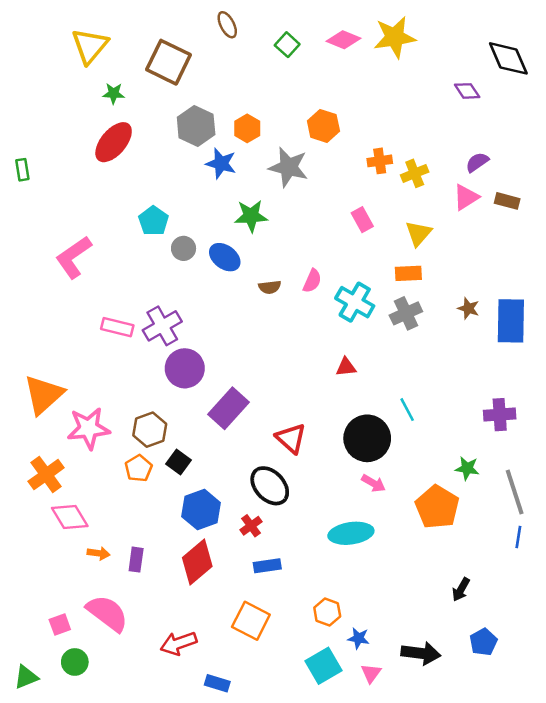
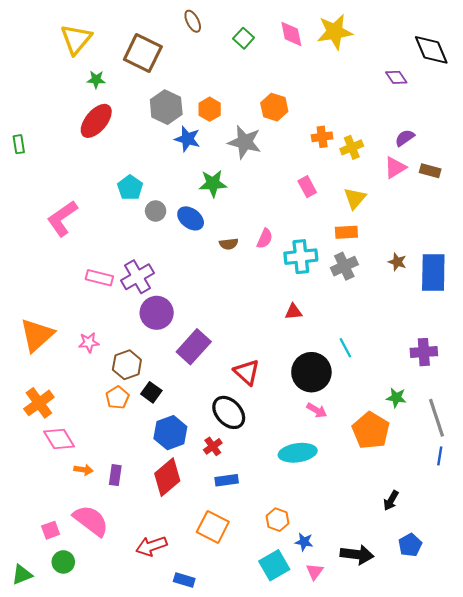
pink diamond: (343, 40) -> (291, 34), turned 56
cyan cross: (355, 302) -> (301, 257), turned -36
pink star: (89, 428) -> (89, 342), moved, size x0.6

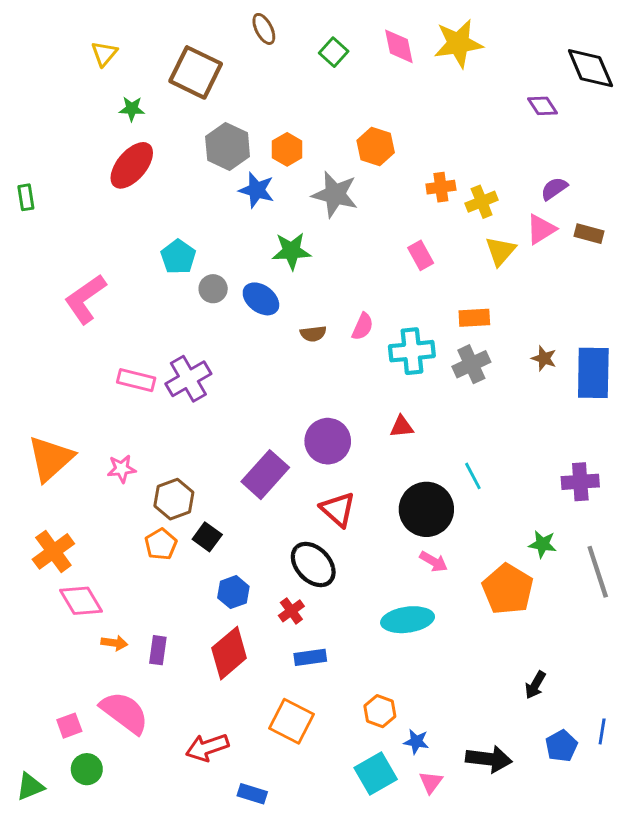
yellow triangle: (76, 39) -> (104, 54), size x0.6
yellow triangle: (355, 198) -> (500, 251), moved
purple circle: (157, 313) -> (328, 441), moved
blue hexagon: (170, 433) -> (233, 592), size x0.7
blue line: (440, 456) -> (602, 731), moved

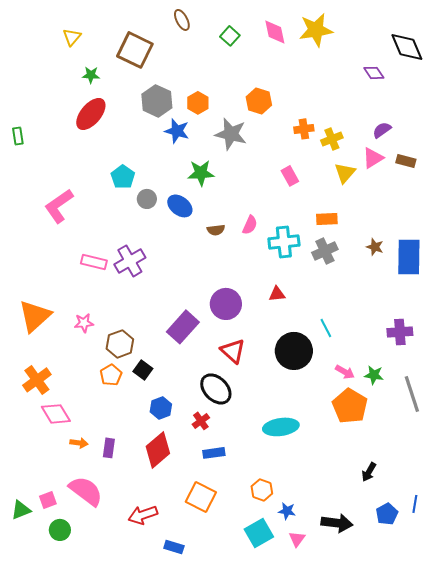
pink arrow: (434, 562) -> (345, 372), moved
green triangle: (30, 787) -> (21, 510), moved

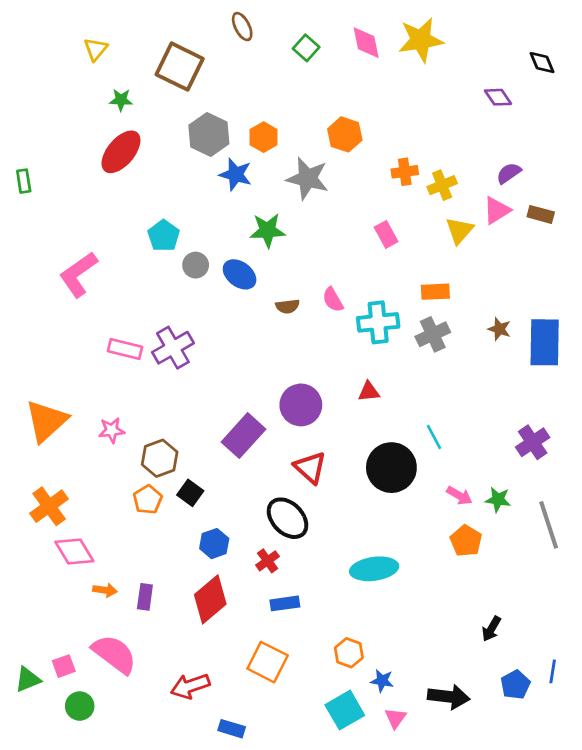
black diamond: (407, 47) -> (542, 63), size x0.6
pink semicircle: (250, 225) -> (333, 300), turned 126
purple cross: (400, 332) -> (533, 442), turned -30
orange pentagon: (350, 406) -> (466, 541), size x0.7

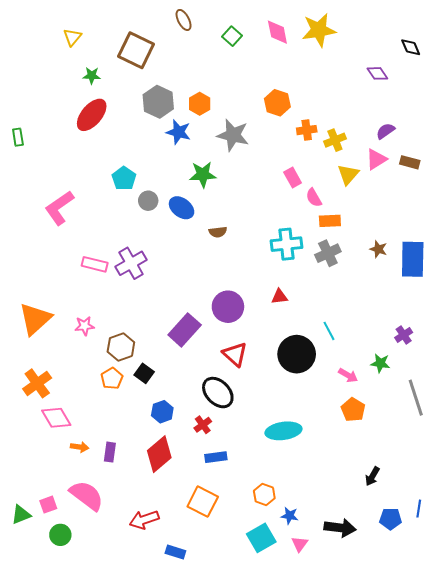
orange hexagon: (345, 134) -> (277, 103), moved
pink semicircle: (333, 300) -> (314, 198), moved
purple cross: (533, 442) -> (404, 335), size x0.7
green star: (498, 500) -> (380, 363), moved
blue pentagon: (515, 685) -> (390, 519), turned 30

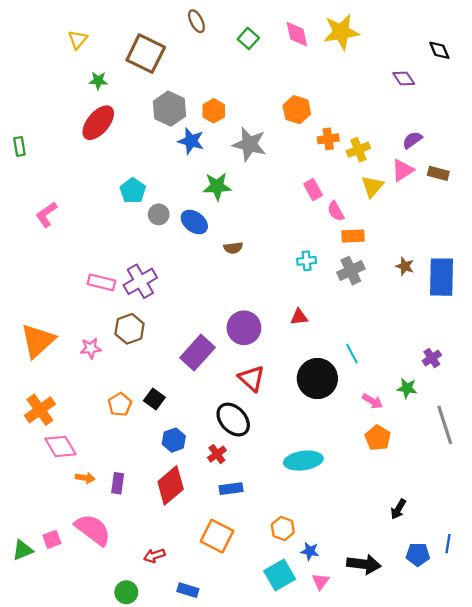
pink L-shape: (59, 208) -> (46, 214), moved, size x0.7
cyan cross: (287, 244) -> (307, 261), size x0.6
brown hexagon: (121, 347) -> (130, 329), moved
red arrow: (144, 520) -> (154, 556), size x0.7
green circle: (60, 535) -> (126, 592), moved

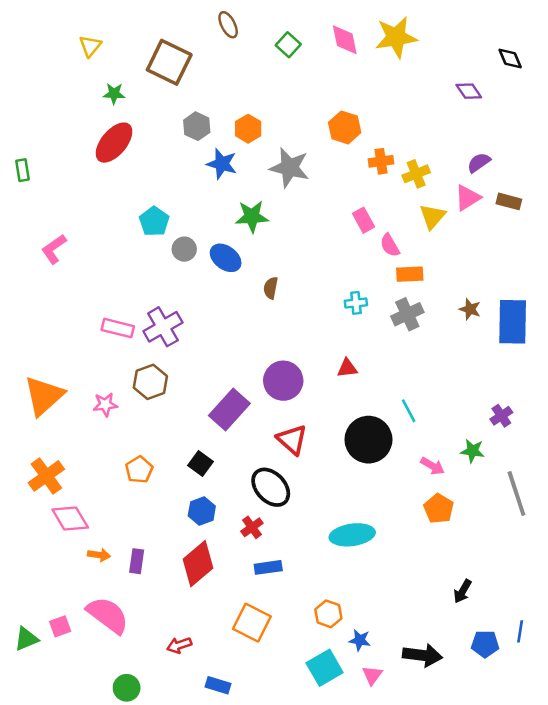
gray hexagon: (169, 109) -> (197, 126), size x0.7
brown semicircle: (233, 248) -> (271, 288), turned 108
black square: (154, 399) -> (201, 463), moved
green circle: (126, 592) -> (127, 688), moved

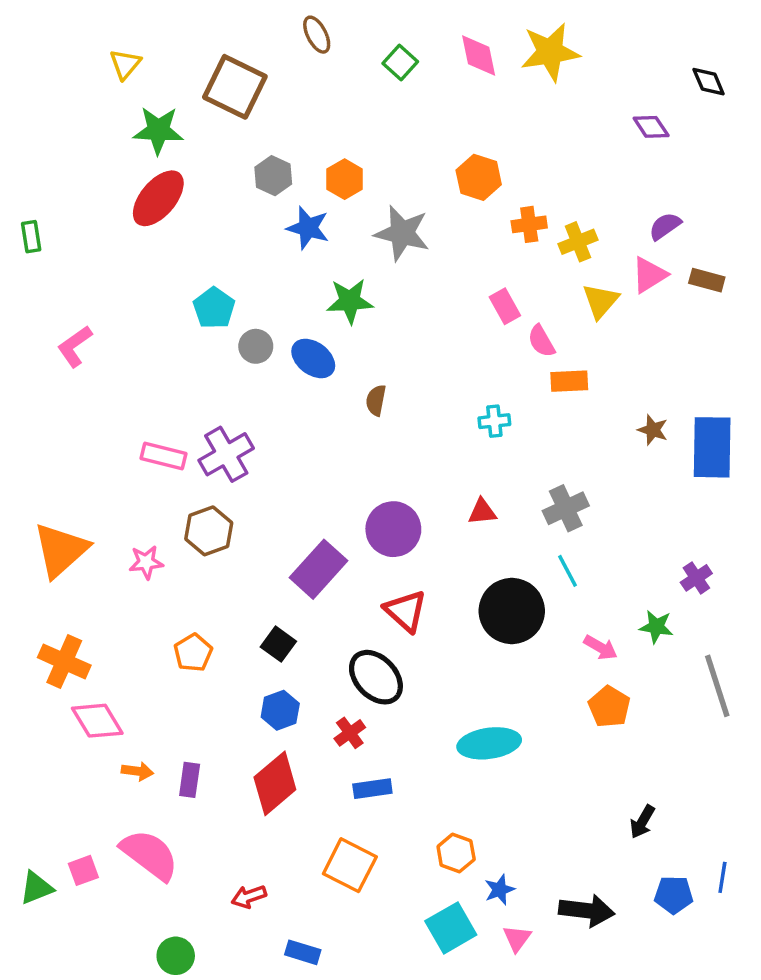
green star: (114, 94) -> (158, 130), size x1.6
gray cross: (407, 314) -> (566, 508), moved
orange cross: (46, 476) -> (64, 661), turned -30
blue star: (360, 640) -> (500, 890), turned -30

